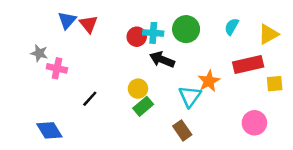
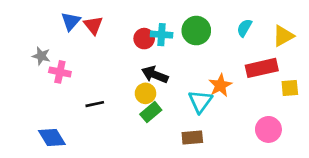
black arrow: (162, 59) -> (155, 75), moved
black line: (90, 99) -> (95, 104), turned 36
brown rectangle: (182, 130) -> (192, 137), turned -60

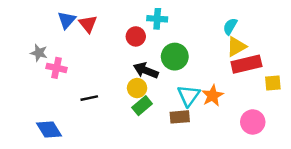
green circle: (196, 31) -> (175, 57), moved
cyan cross: (162, 35) -> (157, 19), moved
yellow triangle: (283, 36) -> (236, 47), moved
orange star: (220, 85) -> (212, 96), moved
brown rectangle: (192, 137) -> (180, 117), moved

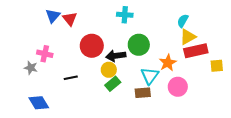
red circle: (136, 36) -> (92, 46), moved, size x1.5
gray star: (39, 53) -> (31, 68), moved
black arrow: (146, 70) -> (116, 56), turned -30
orange star: (212, 96) -> (168, 63), moved
pink circle: (253, 122) -> (178, 87), moved

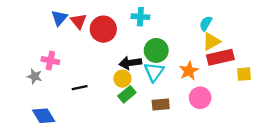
red circle: (92, 46) -> (103, 29), moved
cyan triangle: (150, 76) -> (154, 72), moved

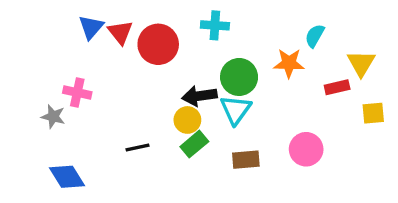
yellow triangle: (211, 41) -> (361, 63), moved, turned -30
red rectangle: (220, 57) -> (337, 87), size x0.6
orange star: (189, 71) -> (289, 63), moved, turned 30
black line: (80, 88) -> (138, 148), moved

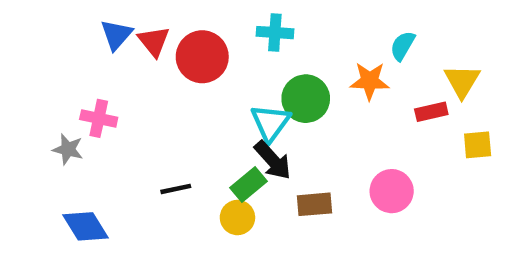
black arrow: (199, 96) -> (273, 160), moved, turned -124
cyan triangle: (236, 110) -> (270, 123), moved
yellow circle: (187, 120) -> (237, 218), moved

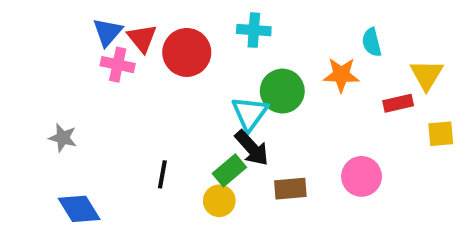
cyan semicircle: (403, 46) -> (372, 42), turned -44
pink cross: (99, 118) -> (118, 65), moved
black line: (176, 189) -> (162, 174), turned -68

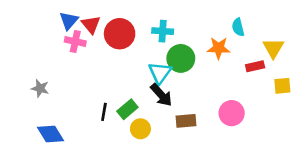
cyan cross: (254, 30) -> (163, 31), moved
green rectangle: (229, 170) -> (127, 109), moved

